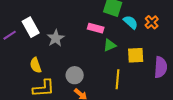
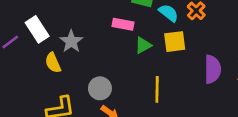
yellow square: (136, 55) -> (175, 42), moved
yellow semicircle: (36, 65) -> (53, 63), moved

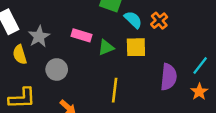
pink rectangle: (123, 24) -> (81, 35), moved
gray circle: (100, 88) -> (57, 69), moved

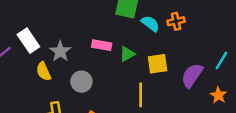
orange cross: (159, 21) -> (176, 21), turned 35
yellow square: (136, 47) -> (158, 64), moved
purple semicircle: (169, 77) -> (192, 75), turned -145
orange star: (199, 92) -> (218, 95), moved

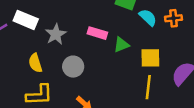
white rectangle: (28, 41) -> (26, 20), turned -40
yellow semicircle: (44, 71) -> (35, 63), moved
yellow line: (141, 95) -> (148, 87), moved

